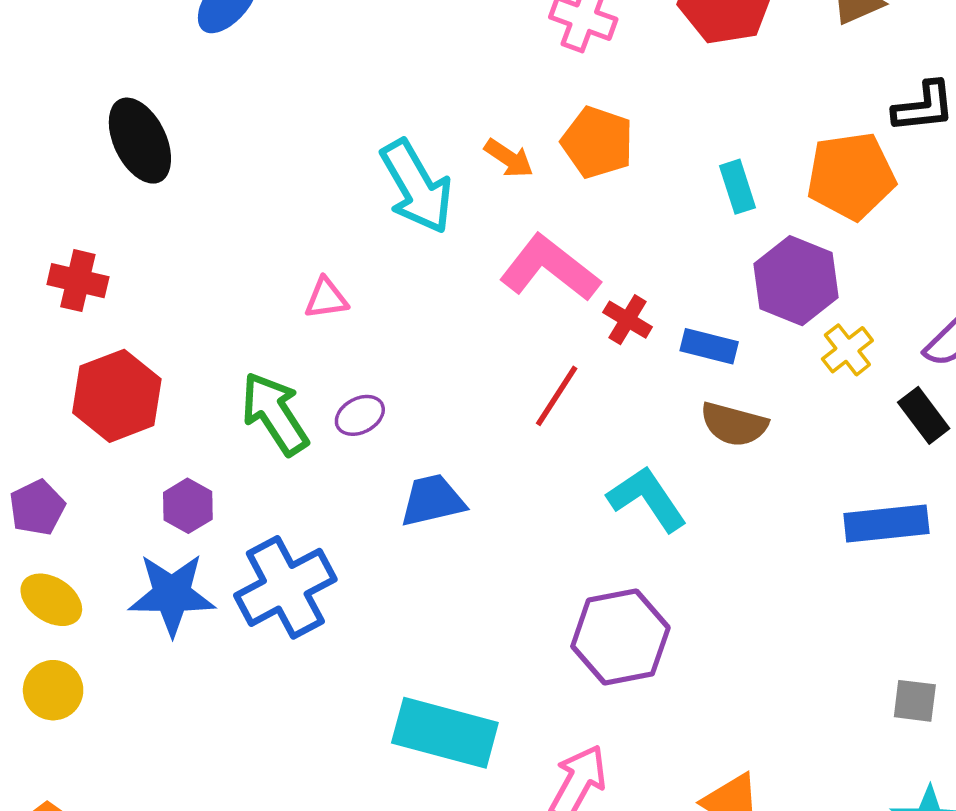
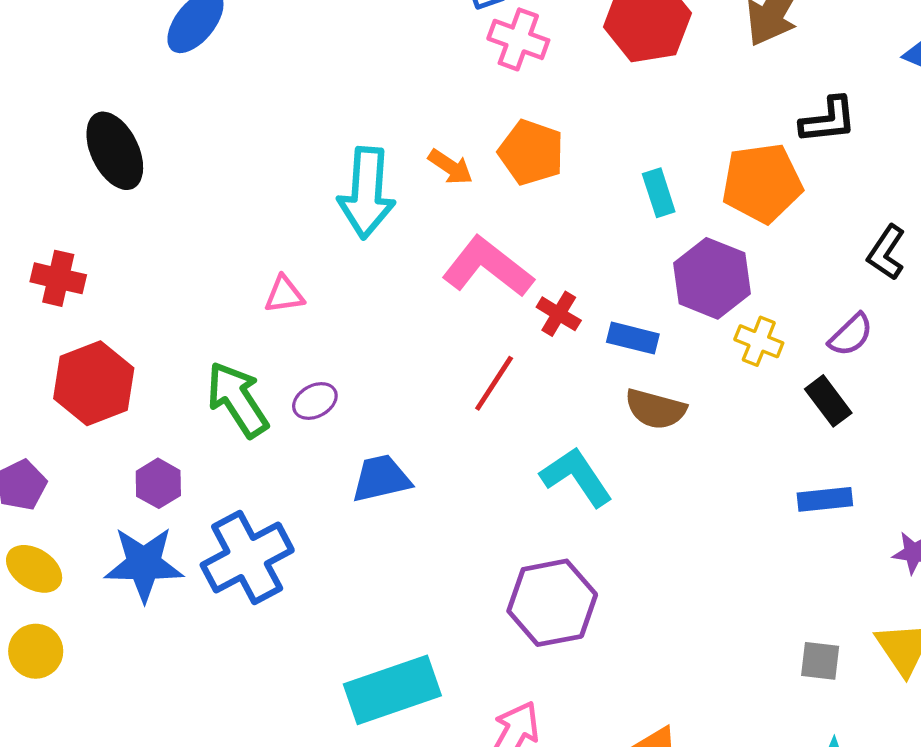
cyan arrow: (417, 187) -> (367, 193), turned 34
yellow cross: (847, 350) -> (759, 341), turned -30
blue rectangle: (886, 524) -> (825, 499), moved, size x0.7
cyan rectangle: (445, 733) -> (392, 690), turned -34

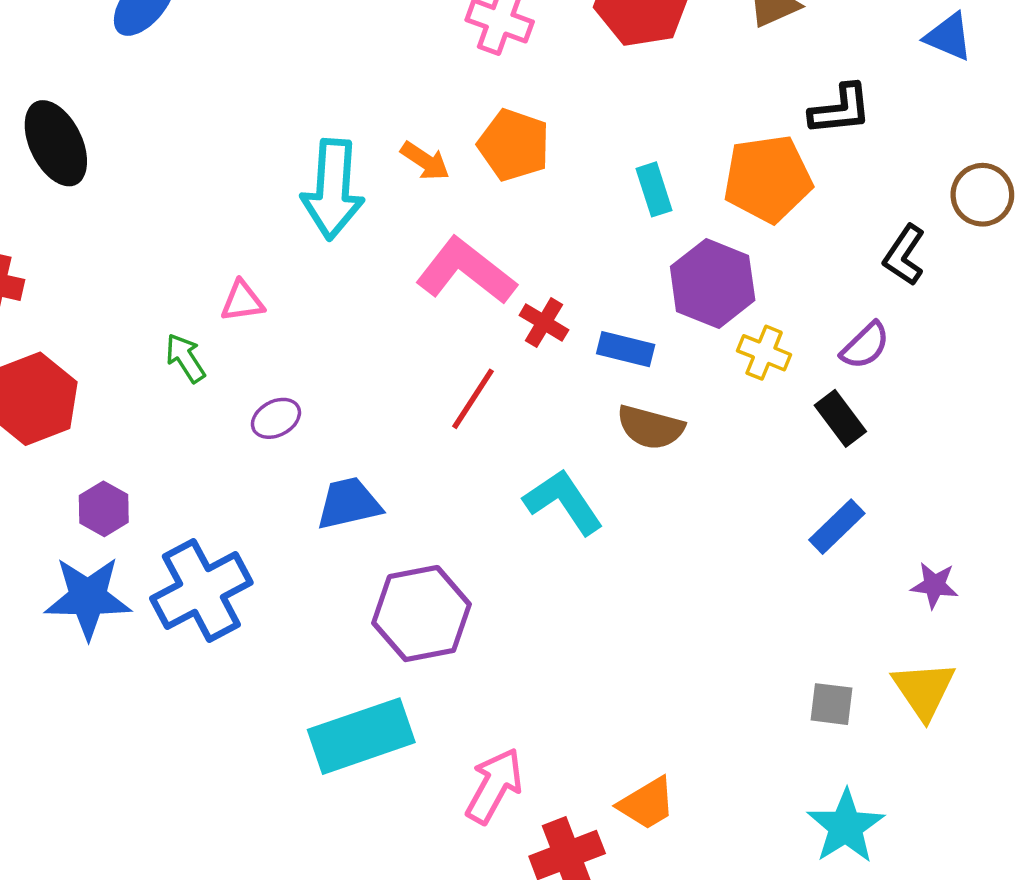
green arrow: (237, 399) -> (185, 358), moved, size x0.6
blue rectangle: (825, 499) -> (837, 527), turned -38
purple hexagon: (552, 603) -> (422, 614), moved

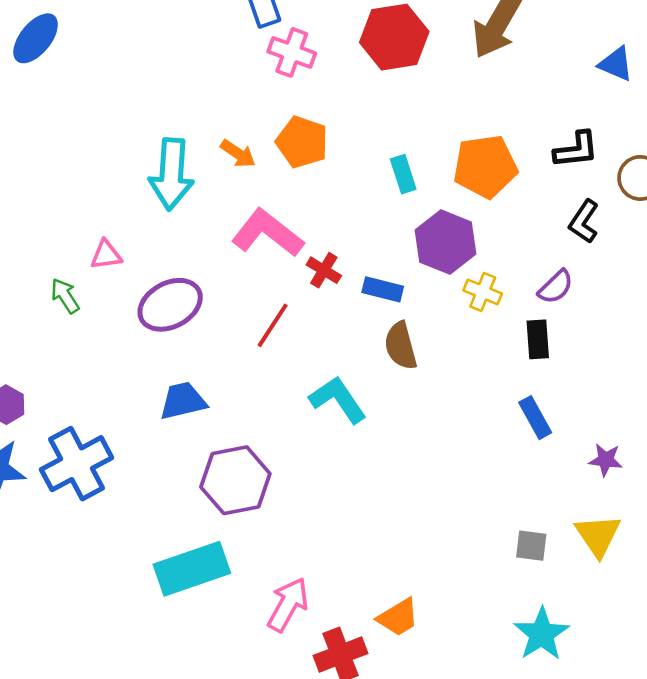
black L-shape: (840, 110) -> (576, 150), moved
purple ellipse: (276, 418) -> (170, 305), moved, size x1.8
black rectangle: (840, 418) -> (538, 339), turned 33
brown semicircle: (650, 427) -> (401, 346), turned 60
blue rectangle: (837, 527) -> (535, 418), turned -75

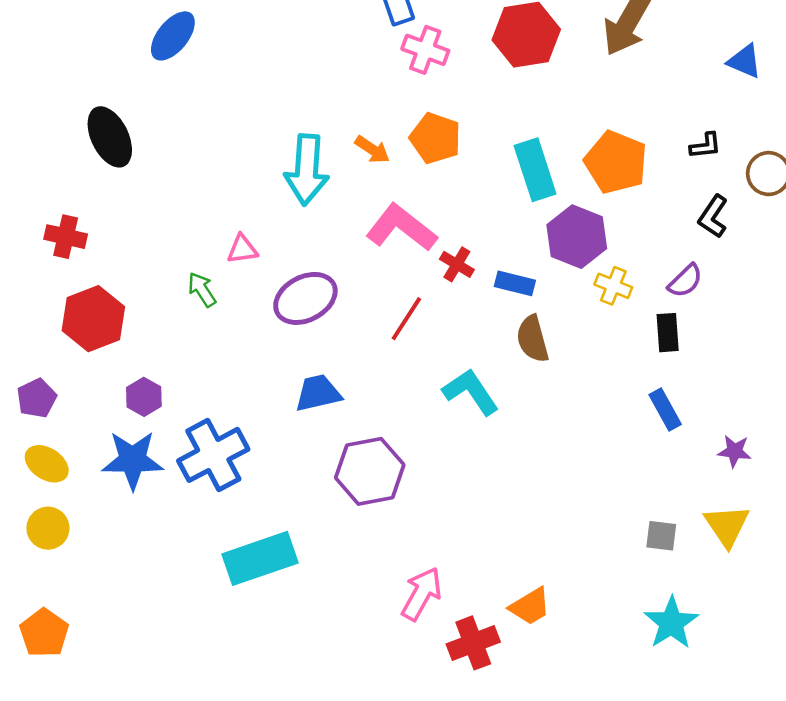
black L-shape: (576, 150) -> (705, 146), size x0.7
orange pentagon: (485, 166) -> (616, 162), turned 30
cyan rectangle: (403, 174) -> (535, 170), size x1.6
cyan rectangle: (192, 569) -> (260, 558), moved

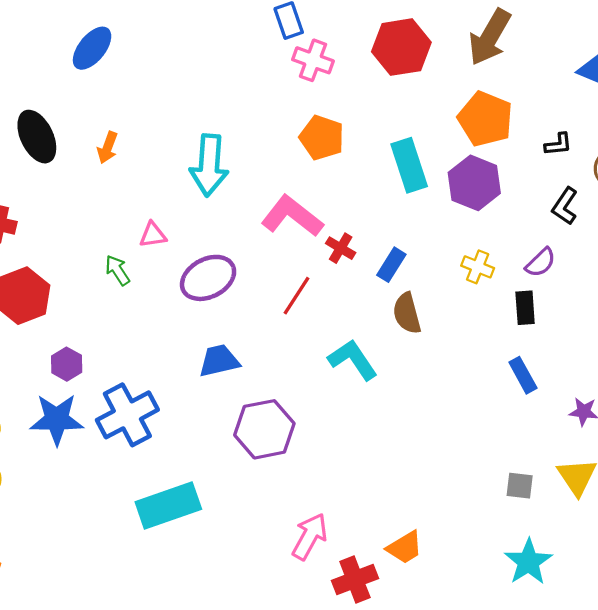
orange arrow: (372, 150) -> (108, 148), moved, turned 76
orange pentagon: (616, 162) -> (485, 119), moved
purple hexagon: (577, 237) -> (474, 183), moved
blue rectangle: (515, 283) -> (391, 265), turned -72

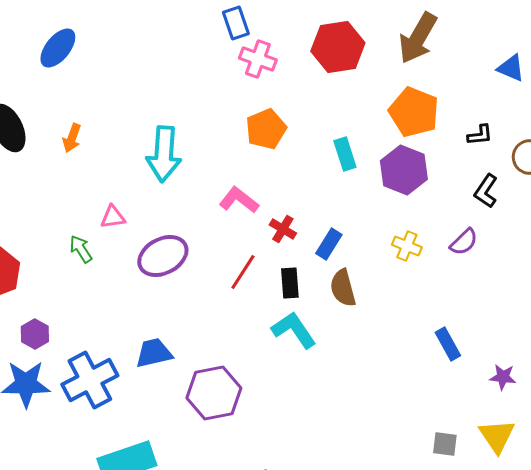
orange pentagon: (322, 138) -> (266, 129), turned 30
cyan rectangle: (409, 165) -> (345, 154), size x0.7
pink L-shape: (292, 216) -> (239, 200), size x0.7
black rectangle: (525, 308) -> (290, 283), moved
blue trapezoid: (219, 361) -> (154, 353), moved

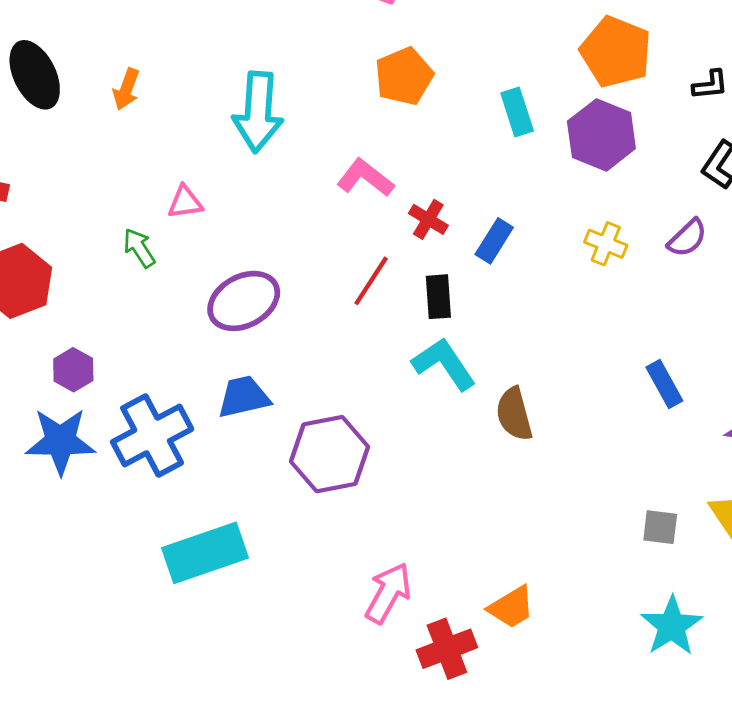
purple ellipse: (163, 256) -> (244, 301), moved
brown semicircle: (343, 288) -> (514, 414), moved

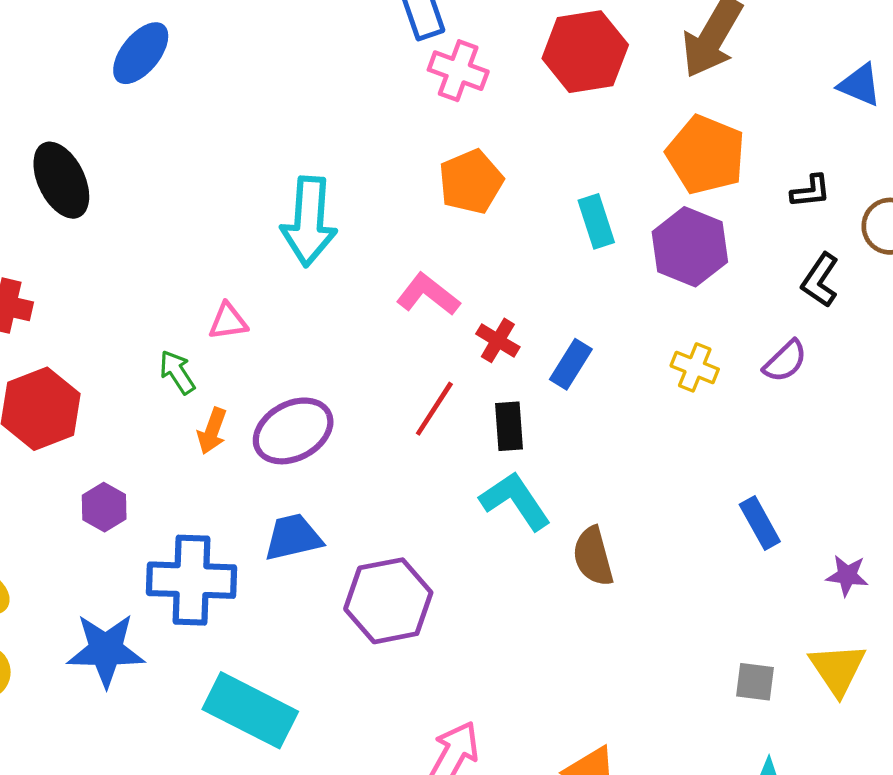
orange arrow: (126, 89) -> (212, 431), moved
blue cross: (152, 435) -> (191, 580), turned 30
blue star: (60, 441) -> (106, 650), moved
cyan rectangle: (205, 553) -> (250, 710), turned 46

